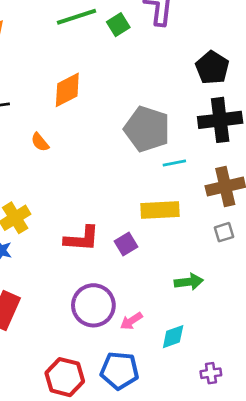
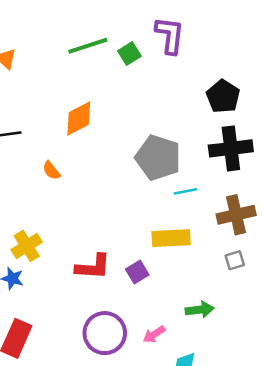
pink arrow: (131, 321) -> (154, 334), moved

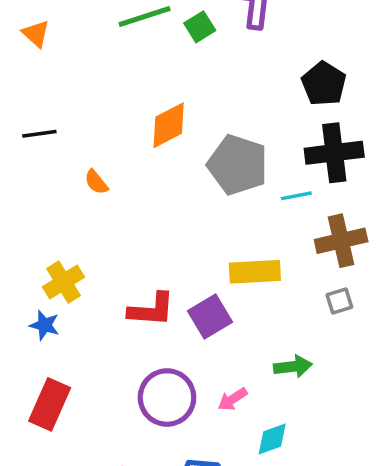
orange diamond: (79, 119) -> (169, 125), moved
cyan line: (185, 191) -> (296, 196), moved
purple square: (137, 272) -> (210, 317), size x1.4

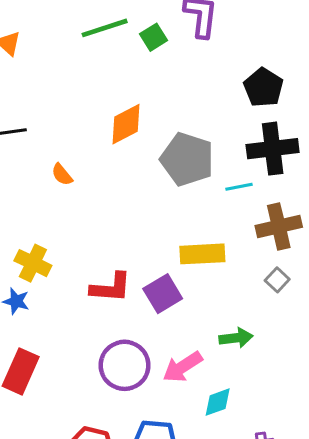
yellow cross: (64, 282) -> (33, 263), turned -32
gray square: (339, 301) -> (277, 280), turned -30
pink arrow: (232, 399) -> (183, 367), size x1.5

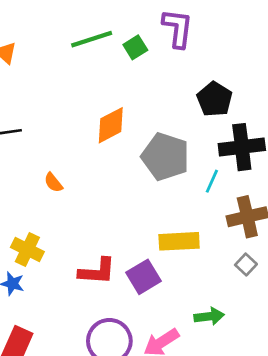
black pentagon: (263, 88) -> (215, 99), moved
orange semicircle: (62, 175) -> (53, 183), moved
cyan line: (239, 187) -> (212, 181), turned -55

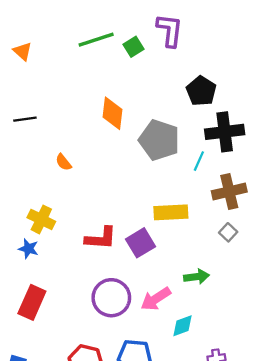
orange diamond: (111, 125) -> (112, 113), turned -56

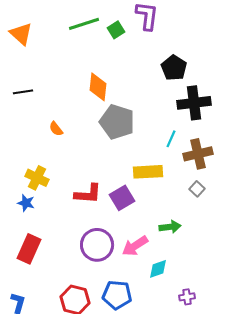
orange triangle: (23, 51) -> (21, 34), size x1.4
gray pentagon: (159, 140) -> (117, 122), moved
cyan line: (199, 161) -> (171, 139), moved

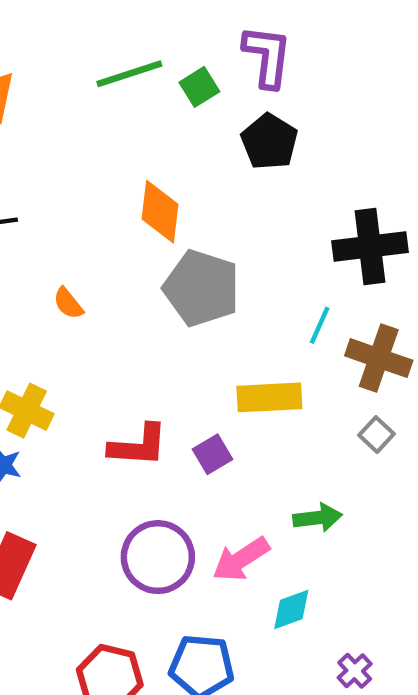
black pentagon: (174, 68) -> (269, 142), moved
brown cross: (198, 154) -> (379, 358), turned 32
purple square: (122, 198) -> (213, 454), size x0.7
purple cross: (187, 297) -> (355, 671), turned -35

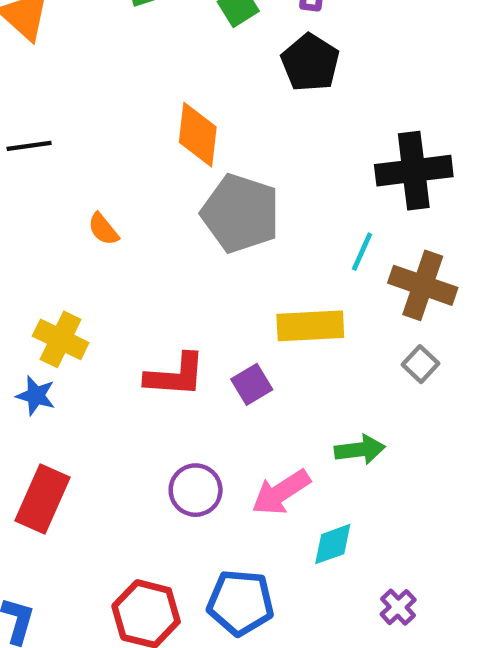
purple circle: (158, 557) -> (196, 490), size x0.7

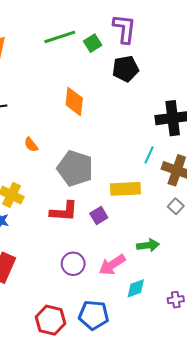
black pentagon: (310, 63) -> (125, 69), turned 30
gray pentagon: (241, 213) -> (75, 168), moved
purple cross: (398, 607) -> (176, 300), moved, turned 35

